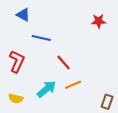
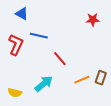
red L-shape: (17, 61) -> (16, 45), moved
orange line: (73, 85) -> (82, 80), moved
brown rectangle: (107, 102) -> (101, 78), moved

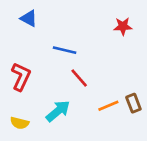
blue line: (39, 36) -> (65, 50), moved
red L-shape: (16, 45) -> (21, 77), moved
brown rectangle: (101, 78) -> (133, 103), turned -40

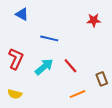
red line: (79, 78) -> (70, 66), moved
orange line: (108, 106) -> (78, 94), moved
cyan arrow: (58, 111) -> (44, 67), moved

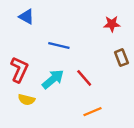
brown rectangle: (102, 79) -> (121, 58), moved
yellow semicircle: (15, 94) -> (26, 100), moved

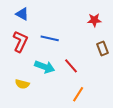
red L-shape: (19, 70) -> (20, 41), moved
cyan arrow: (53, 79) -> (45, 67), turned 60
orange line: (93, 112) -> (78, 94), turned -35

